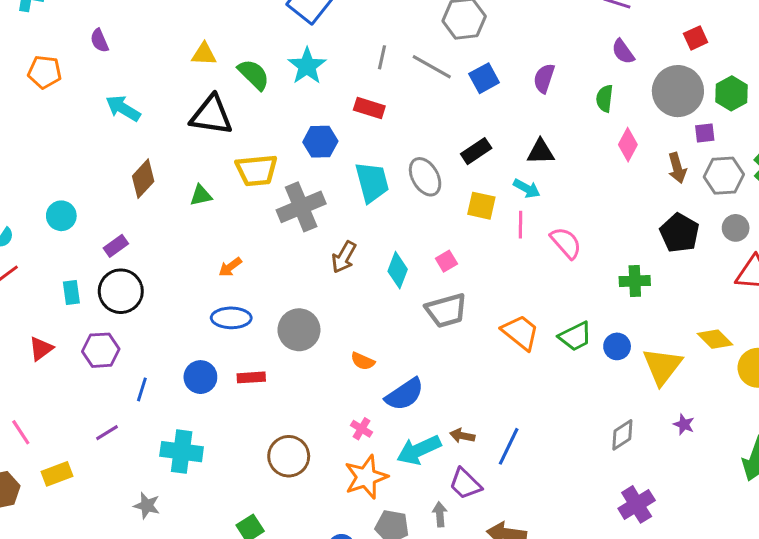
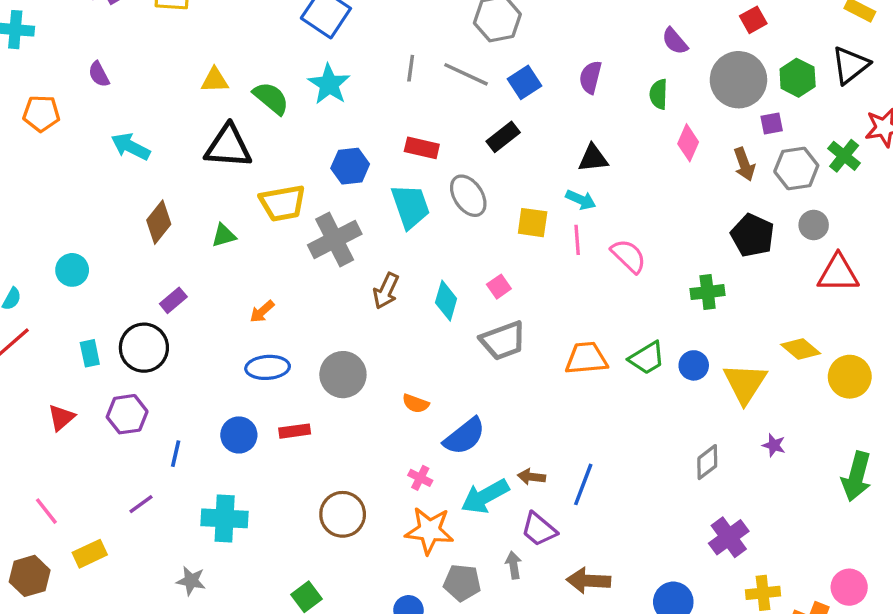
red rectangle: (369, 108) -> (422, 148), moved
black rectangle: (476, 151) -> (503, 137), moved
purple rectangle: (116, 246) -> (173, 300), moved
orange trapezoid: (520, 332) -> (586, 358), turned -39
orange star: (366, 477) -> (429, 531), turned 30

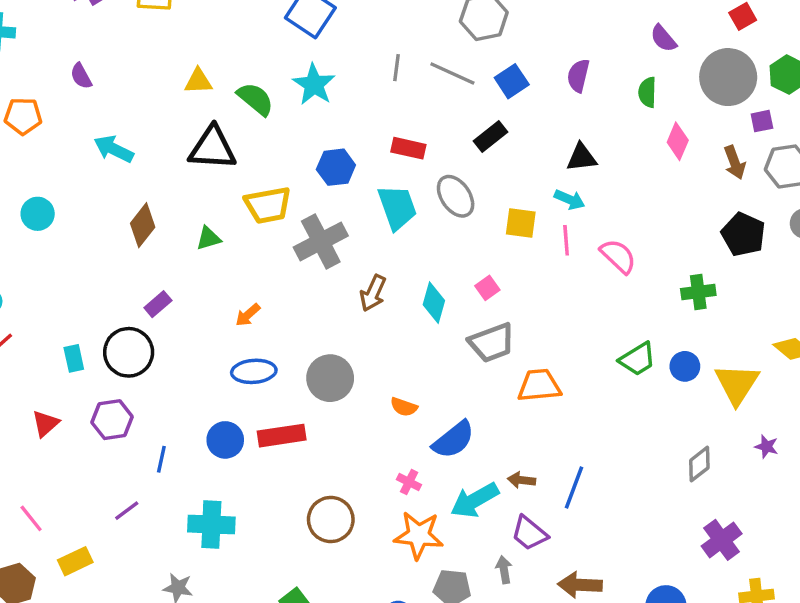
cyan circle: (72, 270) -> (38, 214), moved
orange trapezoid: (586, 358) -> (539, 386), moved
red rectangle: (295, 431) -> (282, 436), size x1.5

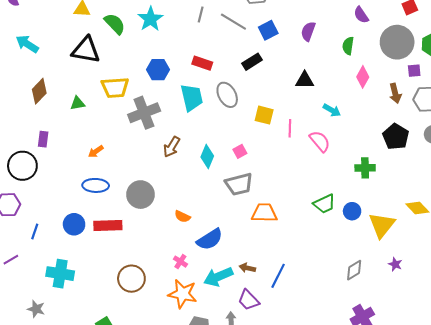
cyan arrow: (570, 200) -> (332, 110), moved
purple rectangle: (158, 304) -> (43, 139), turned -49

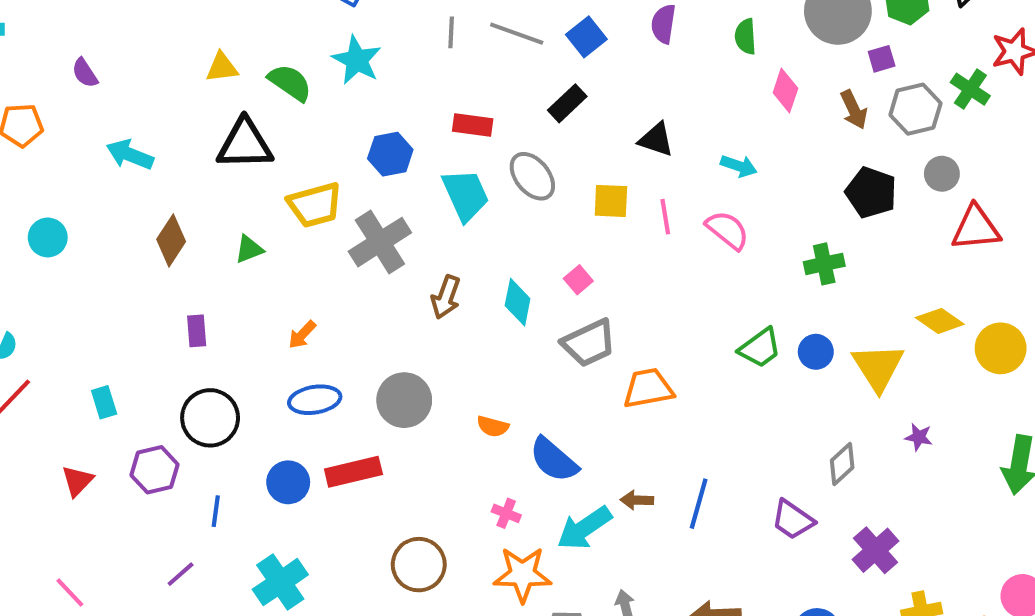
black triangle: (305, 80) -> (656, 139), moved, turned 30
black circle: (22, 166) -> (210, 418), moved
blue semicircle: (210, 239) -> (554, 460), turned 84
cyan cross: (60, 274) -> (280, 582), turned -32
purple trapezoid: (249, 300) -> (793, 520), moved

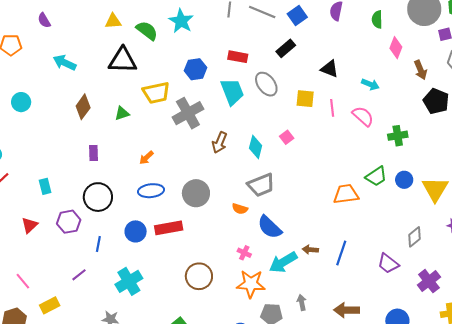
brown arrow: (854, 110) -> (421, 70), moved
green cross: (824, 264) -> (398, 136), moved
gray trapezoid: (589, 343) -> (261, 185), moved
orange trapezoid: (648, 388) -> (346, 194), moved

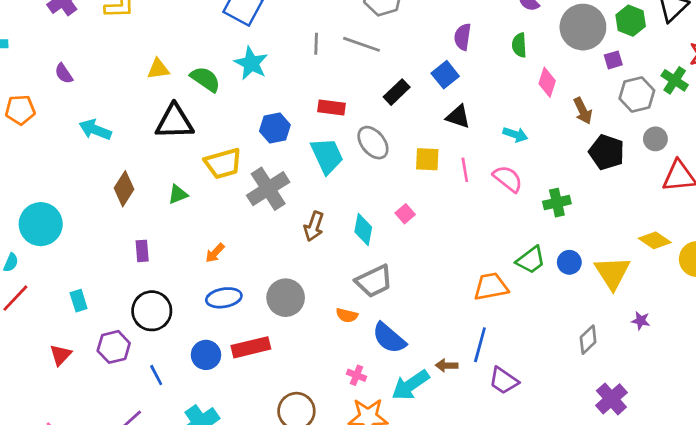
blue square: (297, 15) -> (445, 75), moved
cyan circle: (21, 102) -> (41, 224), moved, size x1.6
blue line: (98, 244) -> (156, 375), turned -35
blue line: (341, 253) -> (480, 345), moved
purple trapezoid: (388, 264) -> (504, 381), moved

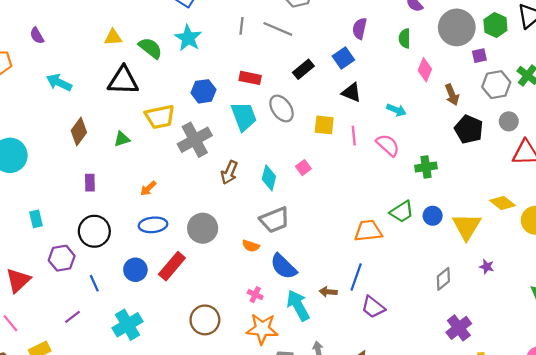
red rectangle: (251, 347) -> (172, 266), turned -40
red triangle: (61, 355) -> (18, 280), moved, size x1.4
cyan arrow: (410, 385) -> (298, 305), turned 92

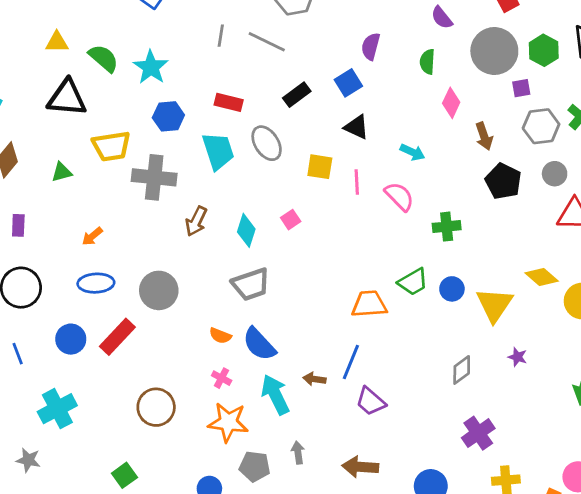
cyan star: (188, 38) -> (151, 67), moved
gray cross: (195, 140) -> (154, 177), turned 32
orange semicircle: (251, 246) -> (220, 336), moved

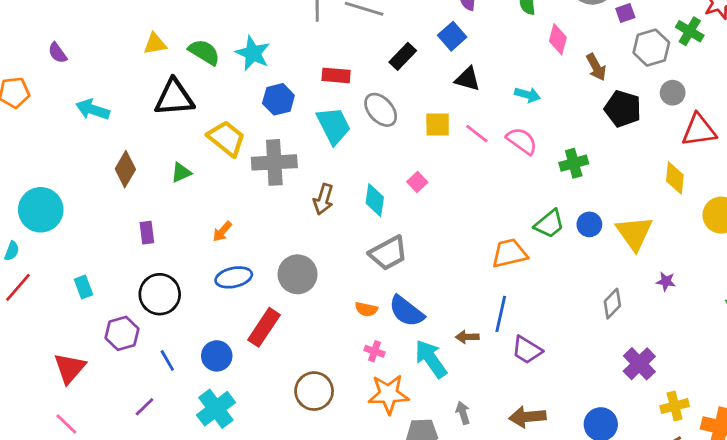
yellow trapezoid: (111, 146) -> (226, 138), turned -123
pink line: (357, 182) -> (477, 134), turned -40
yellow diamond: (542, 277) -> (675, 178), moved, turned 64
blue circle: (71, 339) -> (217, 356), moved

